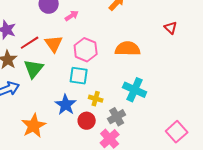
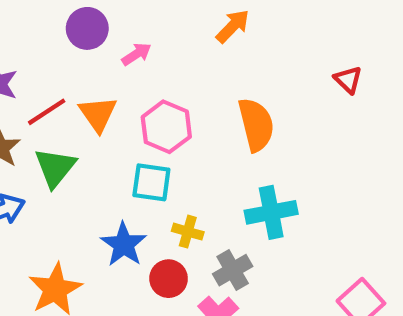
orange semicircle: (128, 49) -> (256, 125), turned 75
cyan cross: (135, 90) -> (271, 212), turned -35

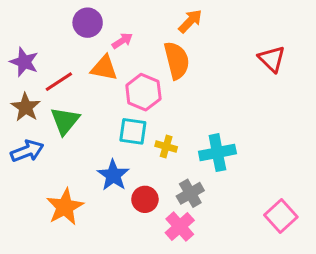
red triangle: (348, 80) -> (272, 59), size x1.4
orange triangle: (98, 114) -> (104, 68), moved, turned -44
orange semicircle: (256, 125) -> (177, 60), moved
yellow cross: (188, 232) -> (166, 146), moved

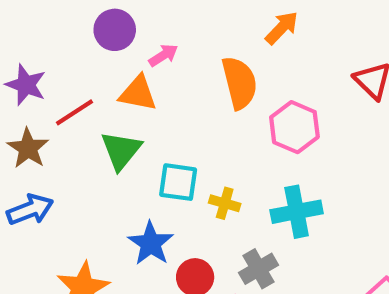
orange arrow: (190, 21) -> (282, 28), moved
pink hexagon: (143, 92) -> (294, 127), moved
green triangle: (65, 121) -> (121, 150), moved

